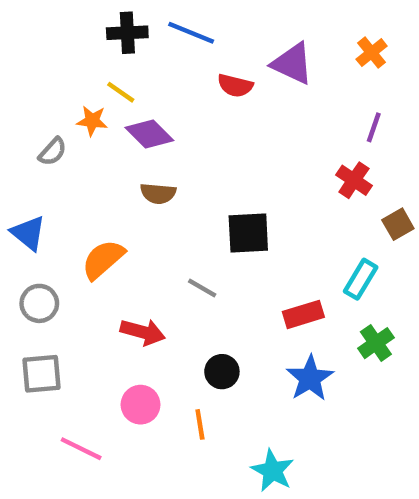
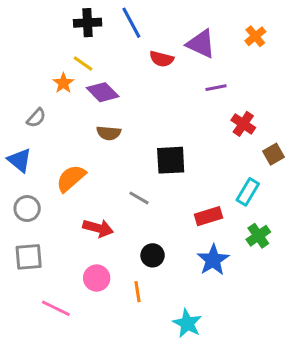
blue line: (191, 33) -> (131, 23), turned 40
orange star: (92, 121) -> (63, 83), turned 30
purple line: (374, 127) -> (216, 88), moved, turned 60
gray semicircle: (53, 152) -> (36, 118), moved

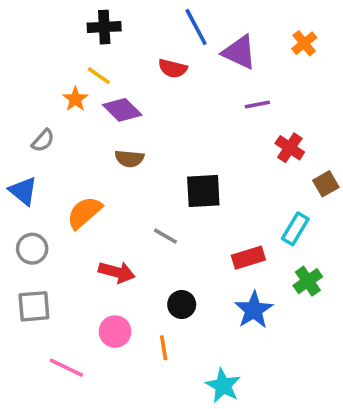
blue line: (131, 23) -> (196, 27), moved
red semicircle: (162, 59) -> (173, 68), moved

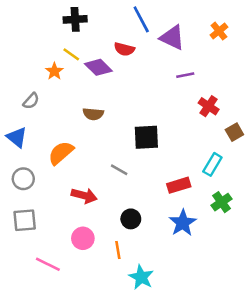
purple diamond: (122, 110) -> (98, 67), moved
cyan star: (223, 386) -> (141, 277), moved

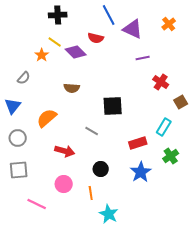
blue triangle: (17, 137) -> (13, 106), turned 30

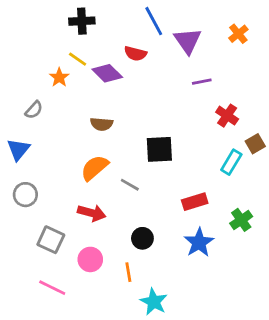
purple triangle: (133, 29) -> (188, 41), turned 30
orange semicircle: (47, 118) -> (95, 168), moved
cyan rectangle: (164, 127) -> (231, 162), moved
gray square: (19, 170) -> (51, 240), moved, turned 30

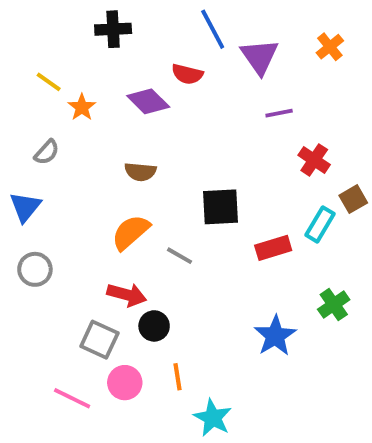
yellow line: (78, 59) -> (49, 82), moved
red rectangle: (195, 202) -> (273, 248), moved
black circle: (142, 238) -> (154, 326), moved
gray square: (51, 240) -> (99, 340), moved
pink circle: (90, 259) -> (125, 383), moved

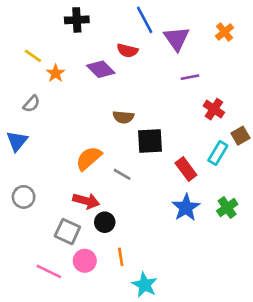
brown semicircle: (140, 172) -> (123, 117), moved
red rectangle: (273, 248) -> (186, 169), turned 70
gray circle: (35, 269) -> (24, 197), moved
blue star: (275, 336) -> (186, 208), moved

